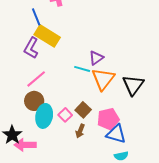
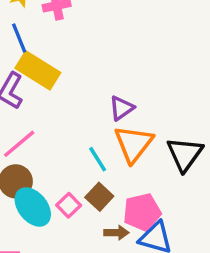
cyan line: (82, 69) -> (98, 159), moved, turned 42
cyan ellipse: (44, 116) -> (33, 207), turned -50
brown arrow: (80, 131) -> (116, 233), moved, turned -112

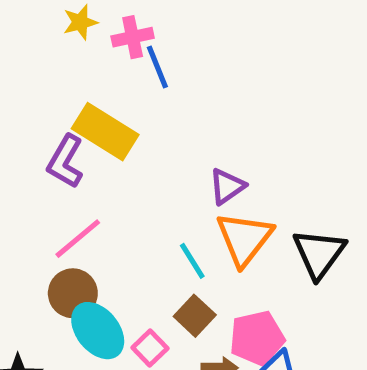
blue line: (19, 38) -> (157, 67), moved
pink square: (69, 205) -> (150, 348), moved

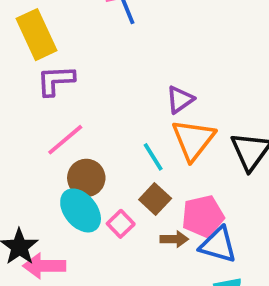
yellow rectangle: (105, 132) -> (37, 35), moved, turned 33
purple L-shape: (65, 161) -> (56, 80), turned 57
brown circle: (73, 293) -> (86, 178), moved

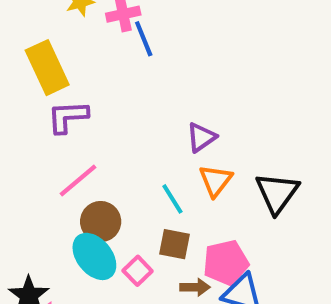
orange triangle: (193, 140) -> (216, 180), size x0.7
brown square: (155, 199) -> (175, 244), turned -32

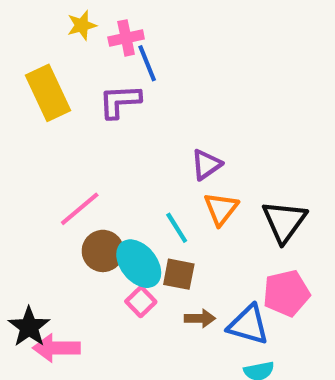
purple L-shape: (68, 117) -> (120, 101), moved
cyan ellipse: (94, 256) -> (139, 264), moved
pink pentagon: (226, 263) -> (286, 293), moved

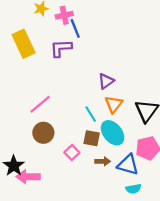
brown circle: (103, 251) -> (43, 133), moved
cyan ellipse: (139, 264) -> (113, 133), moved

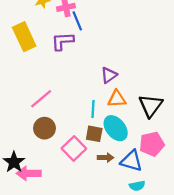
orange triangle: (114, 104) -> (117, 99), turned 48
cyan line: (91, 114) -> (93, 109), turned 35
pink square: (72, 153) -> (74, 149), size x1.5

